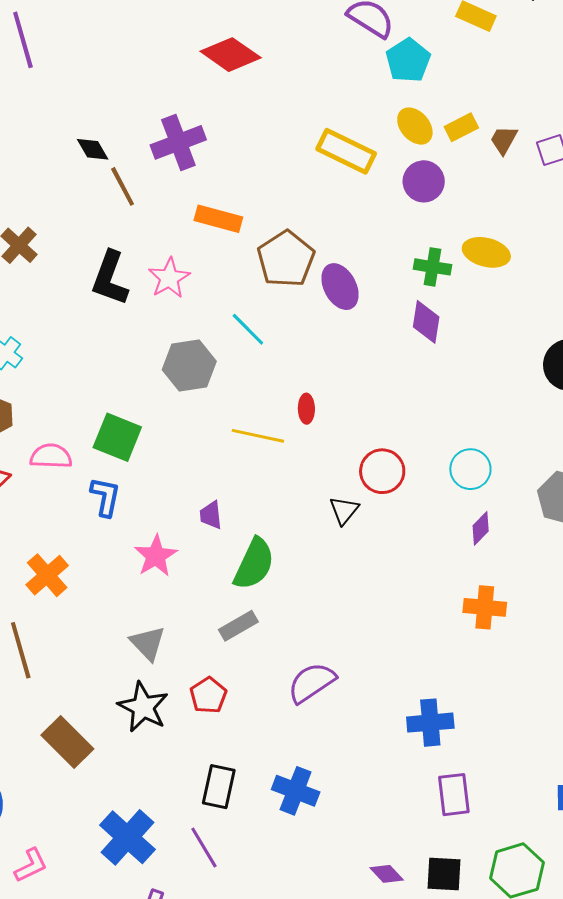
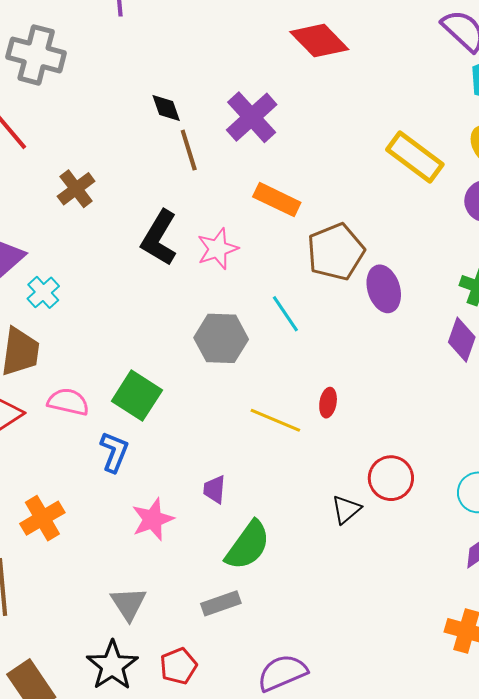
purple cross: (178, 142) -> (252, 117), turned -32

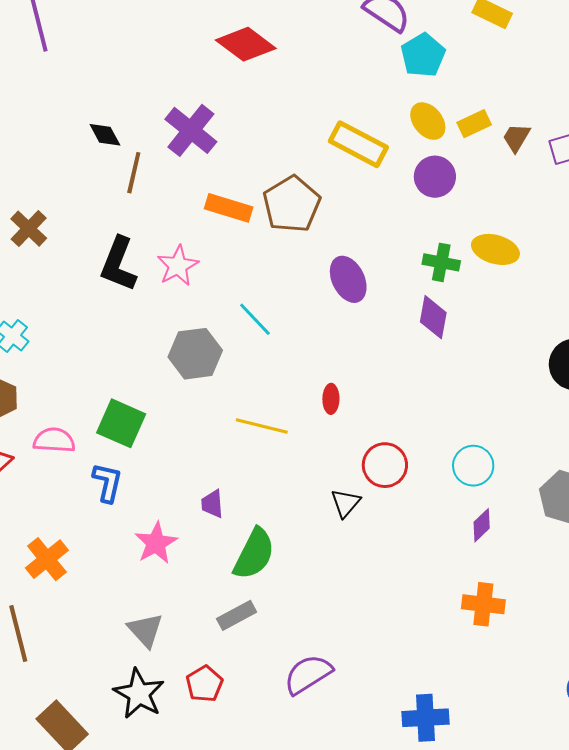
brown line: (189, 150) -> (134, 173), turned 39
brown pentagon: (336, 252) -> (292, 204), moved
red ellipse: (328, 403) -> (331, 399), moved

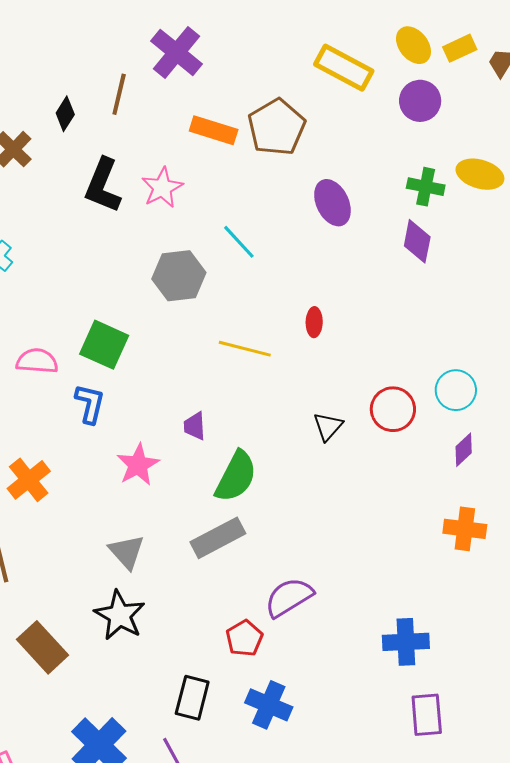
black diamond: (105, 135) -> (65, 114), moved, turned 60
red circle: (385, 465) -> (393, 409), moved
gray rectangle: (237, 615) -> (218, 538), size x1.4
red pentagon: (204, 684) -> (244, 638), moved

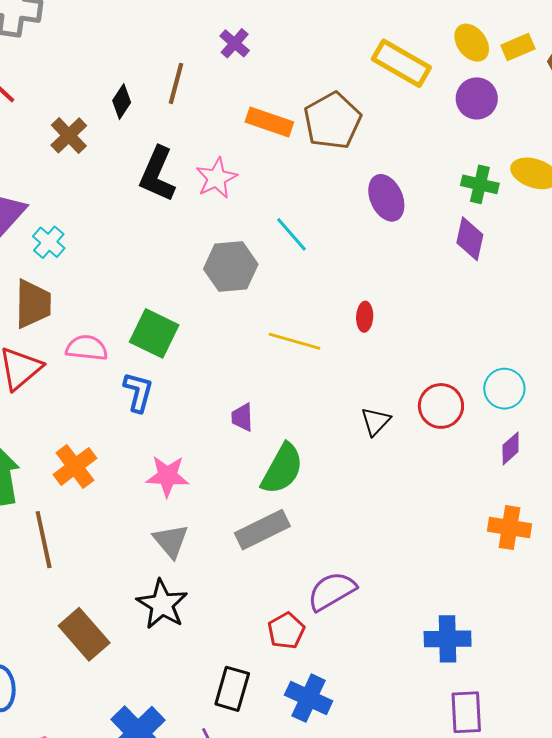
purple cross: (176, 52) -> (235, 43), size x0.6
pink star: (138, 465) -> (167, 476), moved, turned 30

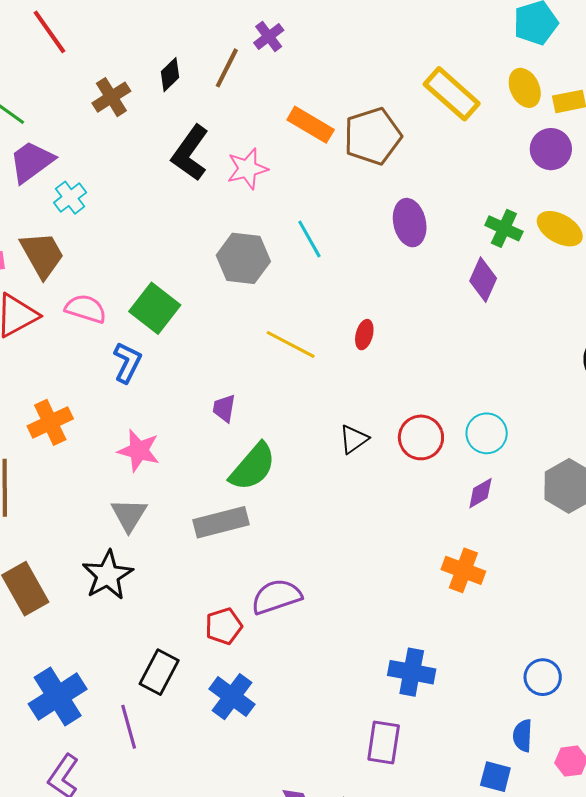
purple cross: (235, 43) -> (269, 36), moved
purple circle: (477, 98) -> (551, 149), moved
brown trapezoid: (33, 304) -> (42, 255), turned -42
blue cross: (448, 639) -> (412, 672), moved

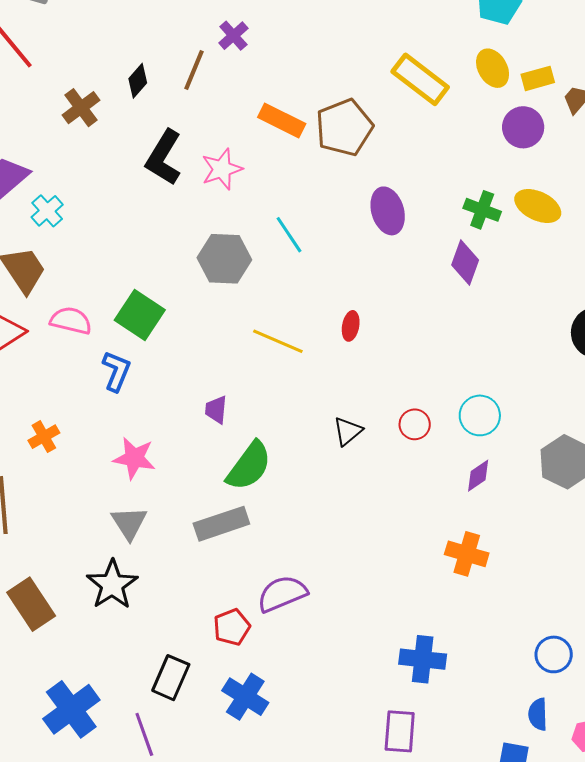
orange cross: (50, 422) -> (44, 437), size x0.7
red circle: (421, 437) -> (415, 424), size x0.7

